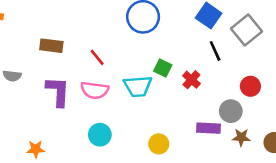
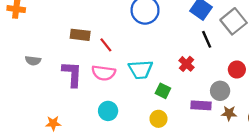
brown rectangle: (51, 46) -> (80, 35), moved
green square: (163, 68) -> (163, 91), moved

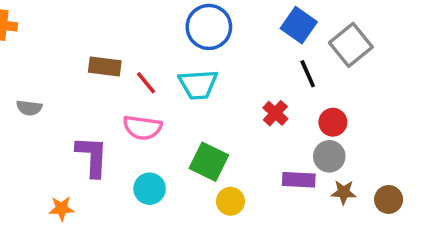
cyan trapezoid: (141, 70) -> (198, 84), moved
red circle: (237, 70) -> (333, 122), moved
purple L-shape: (72, 74) -> (92, 156), moved
green square: (163, 91) -> (209, 162), moved, size x1.5

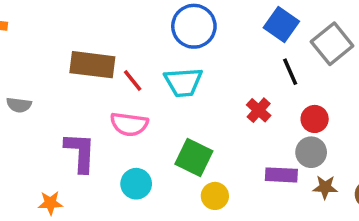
brown rectangle: (105, 66) -> (92, 65), size x1.4

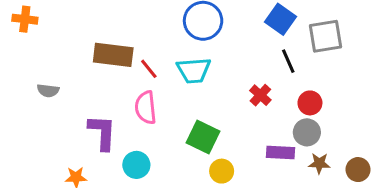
gray square: (332, 44) -> (325, 36), turned 30
pink semicircle: (129, 124) -> (146, 108), turned 76
cyan circle: (136, 184) -> (136, 165), moved

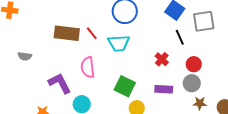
red line: (149, 69) -> (92, 33), moved
purple L-shape: (102, 132) -> (60, 83), turned -30
purple rectangle: (281, 153) -> (164, 89), moved

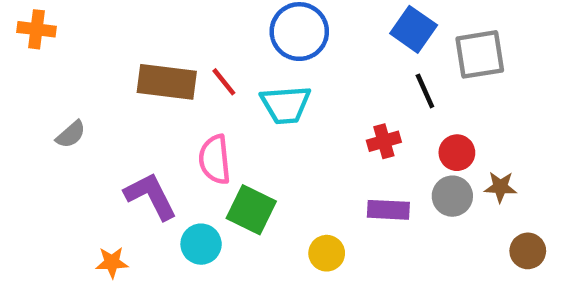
gray semicircle: (25, 56) -> (71, 134), turned -48
red cross: (162, 59) -> (384, 141), turned 32
green square: (125, 86) -> (251, 210), moved
brown star: (200, 103) -> (500, 187), moved

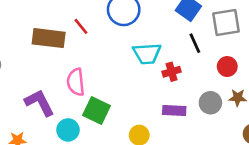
red line: (224, 82) -> (81, 26), moved
cyan trapezoid: (286, 105) -> (147, 54), moved
red circle: (457, 153) -> (227, 67), moved

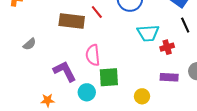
green square: (96, 111) -> (109, 77), turned -30

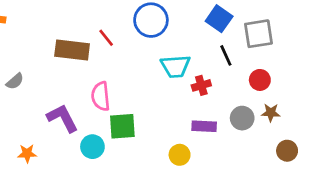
yellow circle: (142, 96) -> (180, 155), moved
orange star: (48, 100) -> (27, 153), moved

